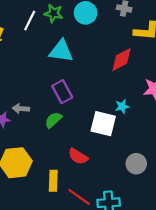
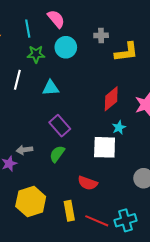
white line: (30, 21) -> (17, 80), moved
cyan triangle: (61, 51) -> (51, 88), size x0.7
red diamond: (121, 60) -> (111, 99), moved

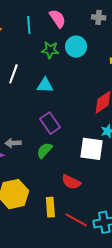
gray cross: (101, 35) -> (99, 17), moved
cyan circle: (66, 47) -> (76, 47), moved
green star: (36, 54) -> (50, 50), moved

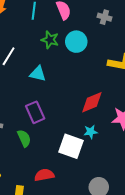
green semicircle: (44, 150) -> (24, 138), turned 102
red semicircle: (71, 182) -> (44, 175), turned 132

